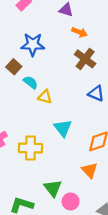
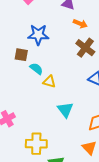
brown square: (14, 67) -> (21, 55), turned -32
yellow cross: (30, 148) -> (36, 144), moved

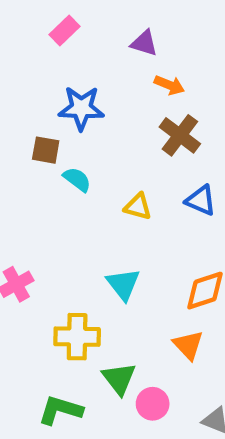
yellow triangle: (49, 82) -> (138, 207), moved
cyan triangle: (65, 110) -> (123, 284), moved

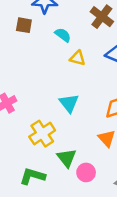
cyan semicircle: (77, 179) -> (63, 35), moved
yellow cross: (77, 337) -> (42, 134), turned -35

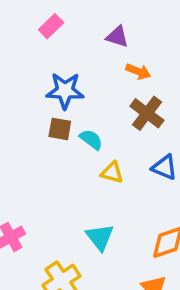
brown square: (24, 25) -> (60, 129), moved

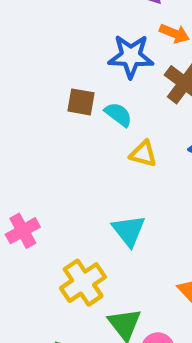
blue star: (65, 91) -> (131, 56), moved

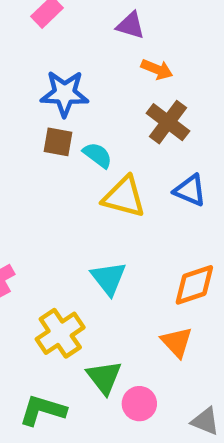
blue star: (131, 56) -> (65, 94), moved
yellow triangle: (143, 154) -> (124, 197), size x1.5

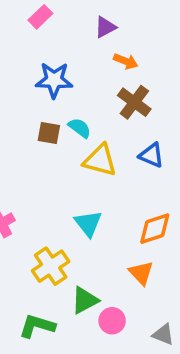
purple triangle: (131, 25) -> (105, 27), turned -45
brown square: (58, 142) -> (49, 133), moved
green triangle: (104, 377) -> (85, 300), turned 40

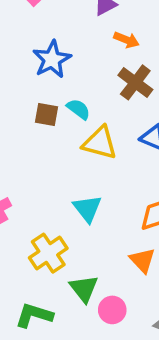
blue star: (54, 80) -> (52, 59), turned -30
green triangle: (85, 300) -> (84, 289), turned -40

